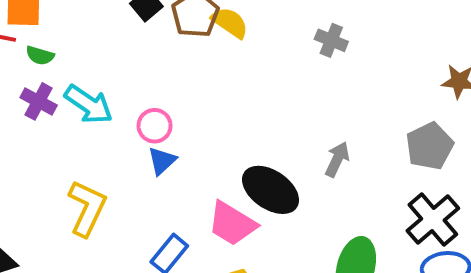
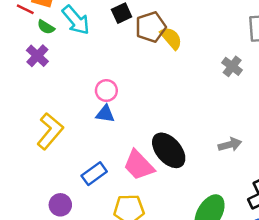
cyan arrow: (89, 104) -> (76, 20), moved
gray arrow: (337, 159) -> (230, 145), moved, turned 35
blue triangle: (162, 161) -> (105, 114), turned 36

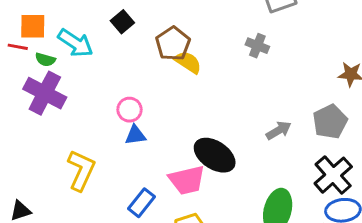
brown pentagon: (151, 27) -> (173, 44), moved
yellow semicircle: (171, 38) -> (188, 62), moved
purple cross: (37, 56) -> (45, 93), size x1.6
pink trapezoid: (139, 165) -> (187, 180), turned -44

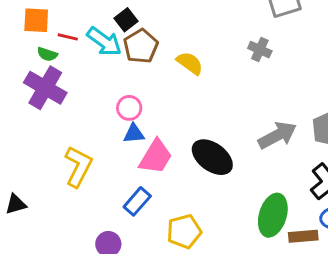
cyan arrow: (75, 43) -> (104, 42), moved
brown pentagon: (173, 44) -> (141, 46), moved
red line: (18, 47) -> (68, 37), moved
gray arrow: (279, 130) -> (277, 135), size x1.5
pink trapezoid: (187, 180) -> (156, 157), moved, turned -48

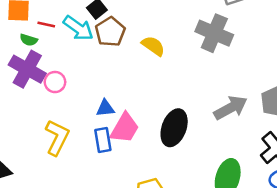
gray cross: (260, 50) -> (214, 33), size x1.8
pink circle: (129, 108) -> (55, 82), moved
black ellipse: (212, 157) -> (174, 128), turned 75
blue rectangle: (137, 201) -> (103, 140), moved, turned -50

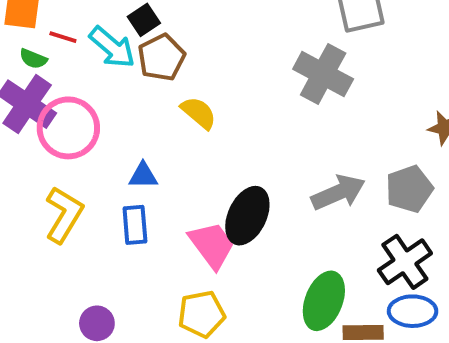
yellow semicircle: (153, 46) -> (199, 113), moved
pink circle: (55, 82) -> (68, 128), size x1.8
pink trapezoid: (125, 128) -> (212, 245), moved, turned -72

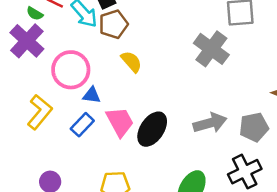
pink circle: (68, 128) -> (71, 70), moved
blue rectangle: (135, 225) -> (82, 125), turned 40
pink trapezoid: (212, 245) -> (120, 122), moved

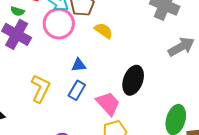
pink circle: (71, 70) -> (59, 24), moved
pink trapezoid: (120, 122) -> (108, 104), moved
gray arrow: (210, 123) -> (181, 47), moved

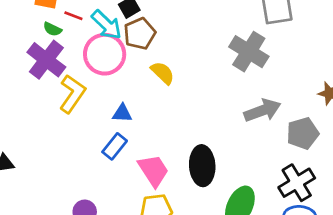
black ellipse: (133, 80) -> (202, 166), moved, turned -32
yellow L-shape: (40, 88) -> (72, 94), moved

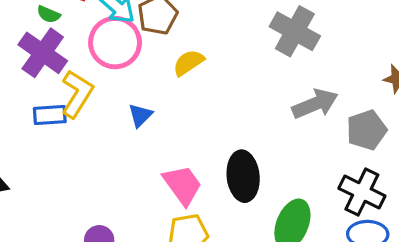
yellow semicircle: (163, 73) -> (188, 63), turned -75
blue triangle: (122, 113) -> (140, 115), turned -45
blue rectangle: (115, 146) -> (50, 115), moved, turned 50
black cross: (297, 183) -> (362, 192), turned -30

